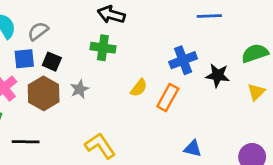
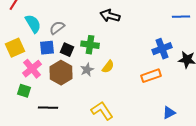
green cross: (103, 48) -> (90, 45), moved
yellow semicircle: (139, 88) -> (108, 67), moved
orange rectangle: (168, 97) -> (151, 76), turned 42
blue triangle: (193, 149) -> (169, 113), turned -40

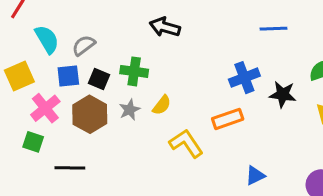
yellow L-shape: (102, 111) -> (186, 143), moved

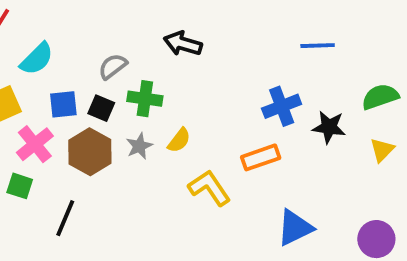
cyan semicircle: (47, 39) -> (37, 59), turned 76
gray semicircle: (84, 45) -> (113, 66), moved
black line: (70, 168) -> (65, 218), turned -68
blue triangle: (255, 176) -> (295, 228), size x1.5

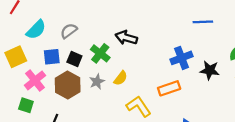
black arrow: (183, 44) -> (126, 38), moved
gray semicircle: (113, 66) -> (69, 31), moved
green cross: (145, 99) -> (100, 53), turned 30

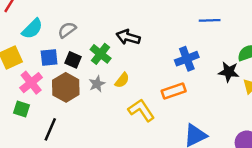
black star: (210, 70) -> (229, 72), moved

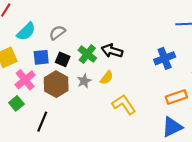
black arrow: (128, 37) -> (112, 51), moved
orange rectangle: (174, 91) -> (176, 97), moved
green square: (22, 109) -> (16, 103), turned 32

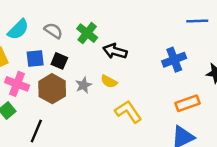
gray semicircle: (57, 33) -> (53, 31), turned 70
green cross: (87, 54) -> (87, 33), moved
yellow semicircle: (107, 78) -> (109, 81), turned 80
pink cross: (25, 80) -> (17, 84), turned -30

